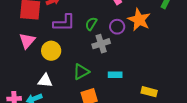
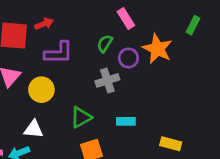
green semicircle: (91, 24) -> (105, 44), moved

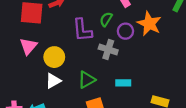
purple L-shape: (59, 53) -> (82, 30), moved, turned 85
gray cross: (107, 80) -> (108, 49), turned 36
white triangle: (34, 129) -> (53, 81), moved, turned -35

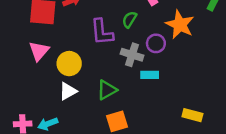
purple circle: (125, 31) -> (156, 43), moved
cyan rectangle: (123, 83) -> (150, 75), moved

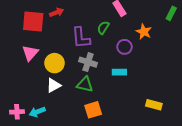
orange star: (180, 25) -> (144, 32), size x0.7
gray cross: (132, 55) -> (88, 62), moved
green triangle: (107, 90) -> (85, 84), turned 42

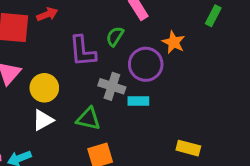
purple circle: (125, 47) -> (146, 64), size x1.5
gray cross: (88, 62) -> (112, 86), moved

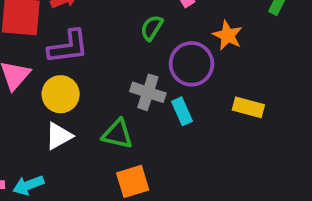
purple L-shape: (83, 51) -> (68, 47), moved, turned -92
cyan rectangle: (138, 101) -> (182, 111), turned 66
yellow rectangle: (188, 148) -> (248, 107), moved

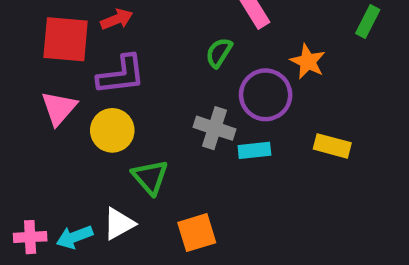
cyan rectangle: (182, 111) -> (254, 150), turned -72
green triangle: (118, 134) -> (150, 177), moved, turned 36
white triangle: (59, 136) -> (119, 224), moved

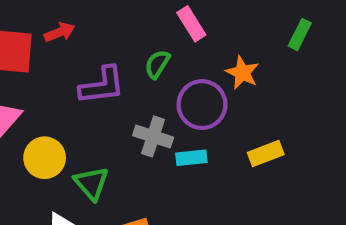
purple L-shape: (121, 75) -> (102, 85), moved
yellow circle: (112, 130) -> (45, 158), moved
yellow rectangle: (332, 146) -> (266, 153), turned -36

